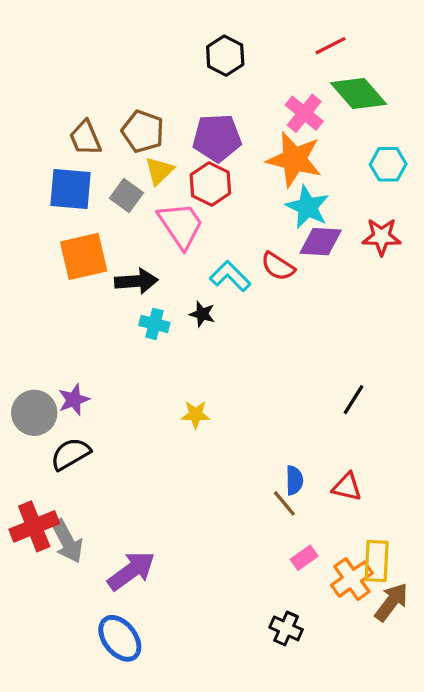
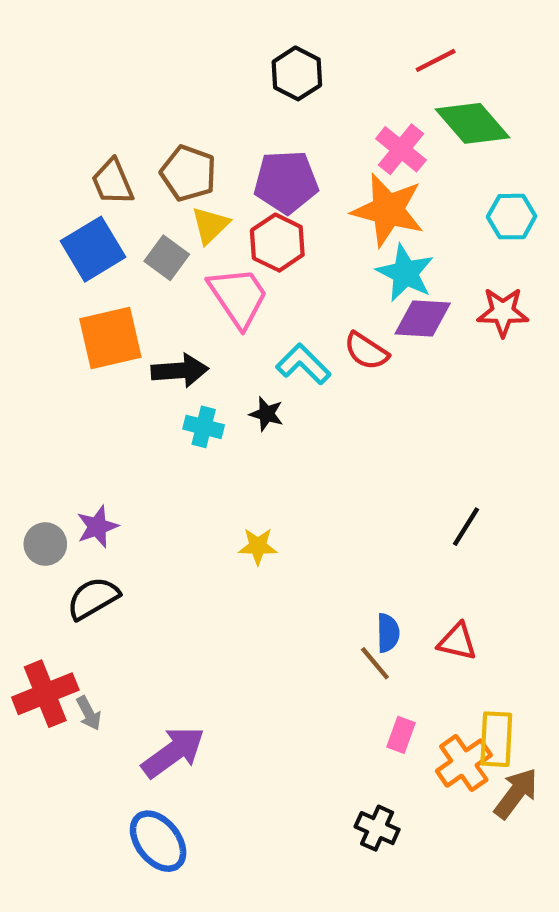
blue square: (70, 189) -> (93, 249), turned -36
gray circle: (34, 413) -> (45, 544), size x0.7
gray arrow: (67, 541) -> (89, 713), size x0.6
pink rectangle: (304, 558) -> (401, 735), turned -35

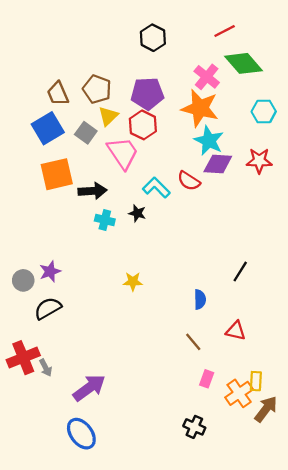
blue semicircle: (388, 633) -> (200, 299), moved
yellow rectangle: (496, 739) -> (256, 381), size x0.7

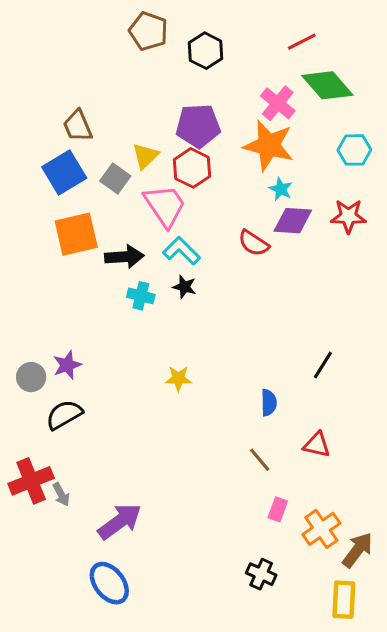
brown pentagon: (97, 89) -> (148, 31), moved
cyan star: (209, 141) -> (281, 189), size x0.6
cyan L-shape: (156, 188) -> (181, 251), moved
yellow rectangle: (256, 381) -> (344, 600), moved, size x1.4

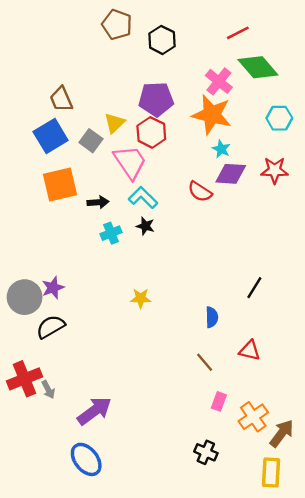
black arrow: (124, 257) -> (98, 202), size x0.7
cyan cross: (141, 296) -> (111, 233), turned -36
gray circle: (31, 377) -> (25, 297), size x1.5

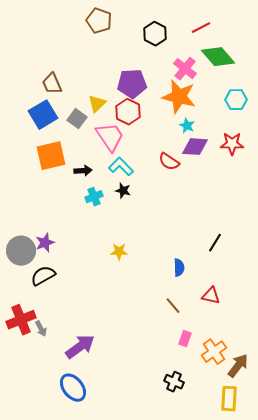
black hexagon: (162, 40) -> (155, 34), moved

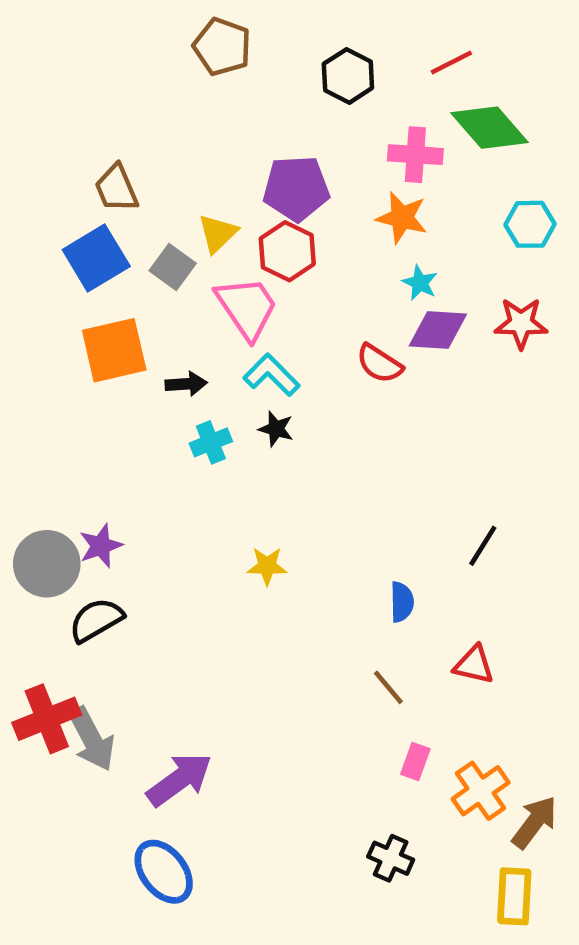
pink cross: (185, 69) -> (415, 155), turned -35
orange star: (179, 97) -> (402, 218), size x0.7
gray arrow: (41, 329) -> (92, 739), size x1.8

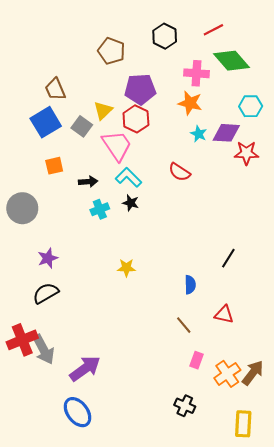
brown pentagon: (222, 47) -> (112, 51), moved
purple diamond: (438, 330) -> (226, 133), moved
orange square: (114, 350) -> (54, 166), size x0.6
gray circle: (47, 564) -> (22, 208), moved
brown arrow: (534, 822) -> (253, 373), moved

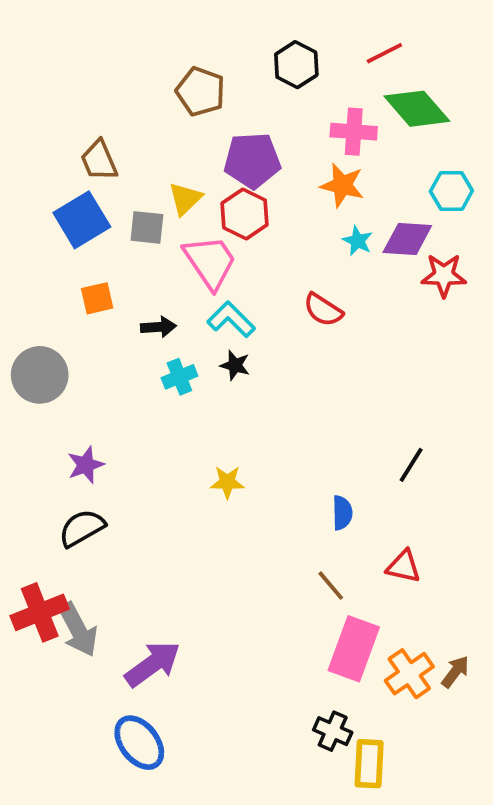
gray square: (82, 126) -> (147, 227), turned -30
pink rectangle: (196, 360) -> (354, 649), size x2.0
brown arrow: (253, 373) -> (455, 672), size x0.7
yellow rectangle: (243, 424) -> (369, 764), moved

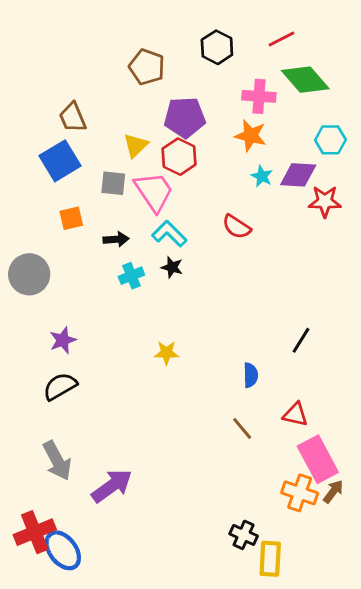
gray square: (147, 227) -> (113, 183), moved
red cross: (40, 612) -> (35, 532), moved
pink rectangle: (354, 649) -> (318, 459), moved, turned -48
orange cross: (409, 674) -> (300, 493), turned -36
blue ellipse: (139, 743) -> (63, 550), moved

